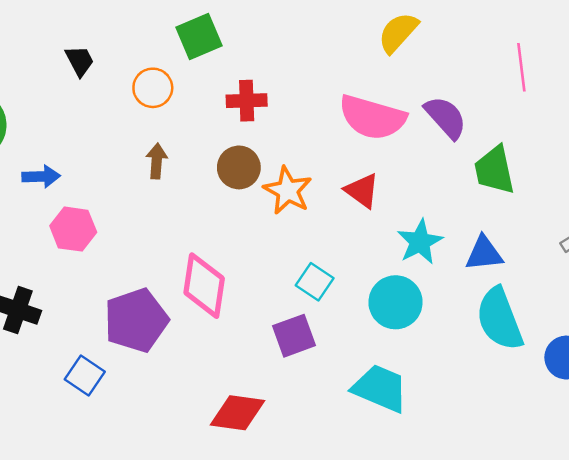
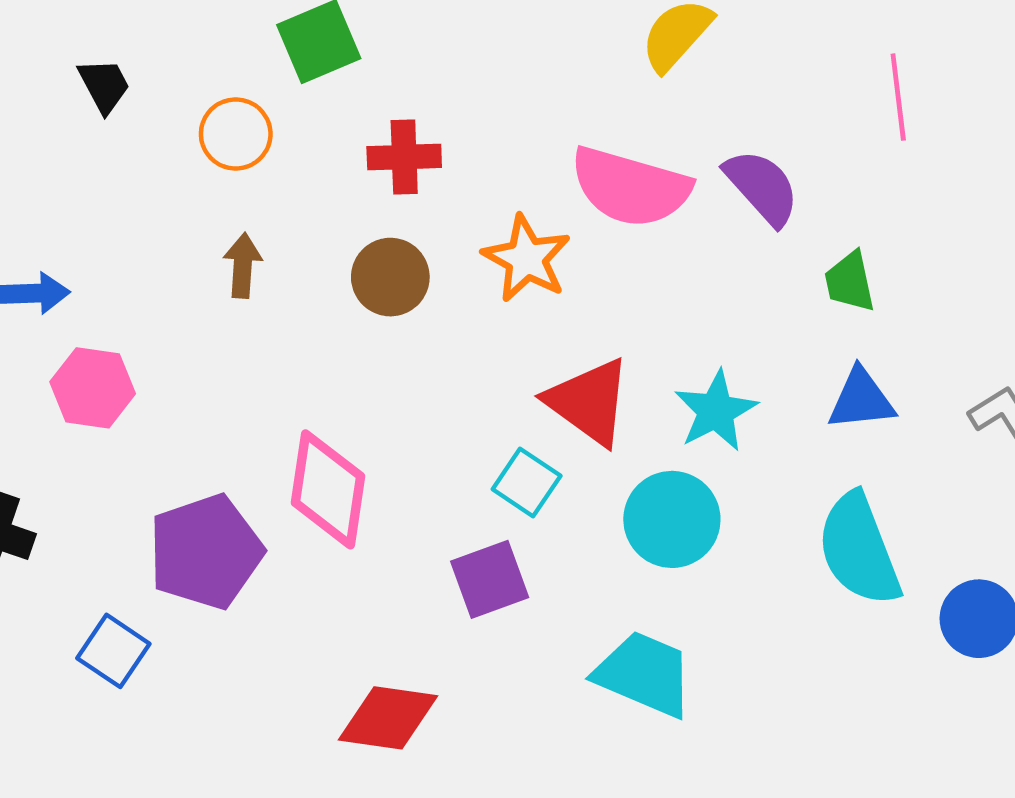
green trapezoid: (494, 170) -> (850, 282), size x0.7
orange star: (288, 191) -> (527, 259), moved
red triangle: (362, 191) -> (589, 402), moved, size x1.4
blue triangle: (484, 253) -> (861, 399), moved

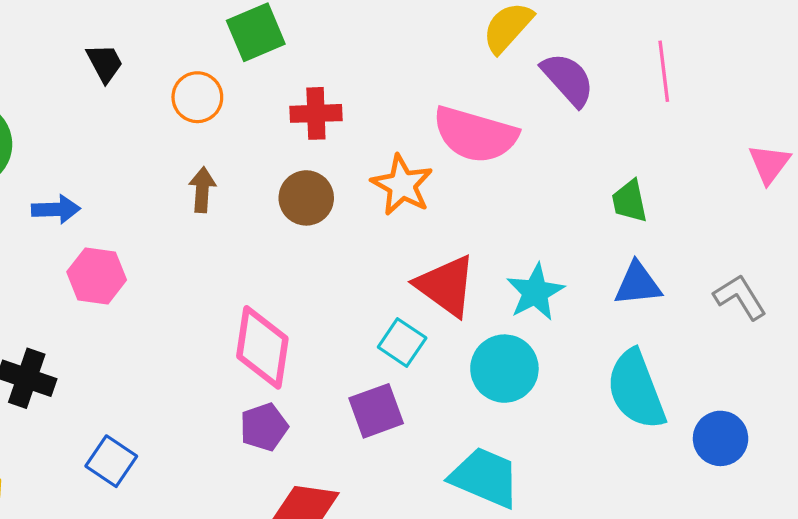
purple semicircle: (762, 187) -> (568, 79), moved
purple pentagon: (206, 552) -> (264, 427), moved, size x0.6

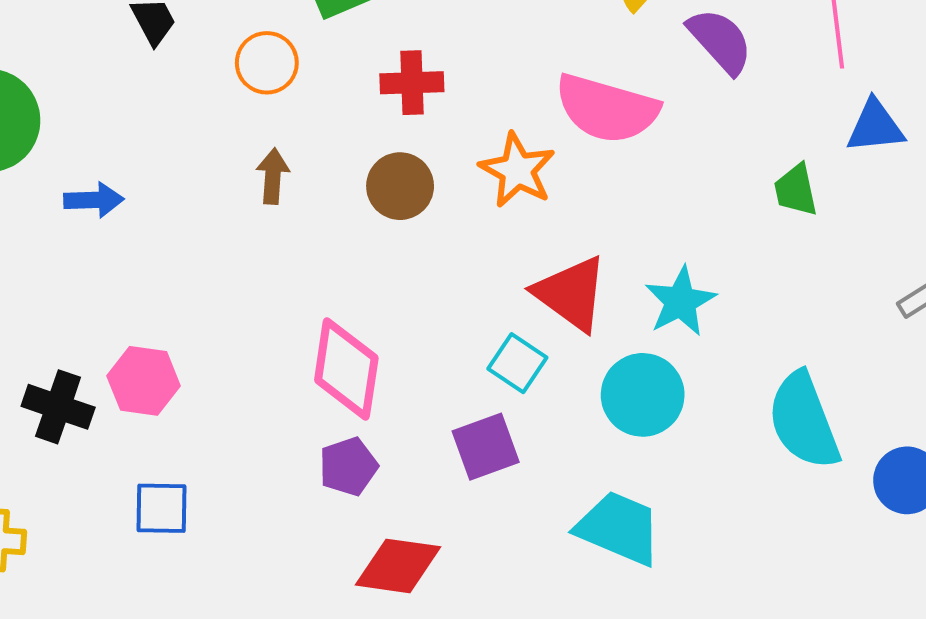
pink hexagon: (97, 276) -> (144, 381), moved
blue triangle: (638, 284) -> (875, 126), moved
blue square: (111, 461) -> (161, 508), turned -33

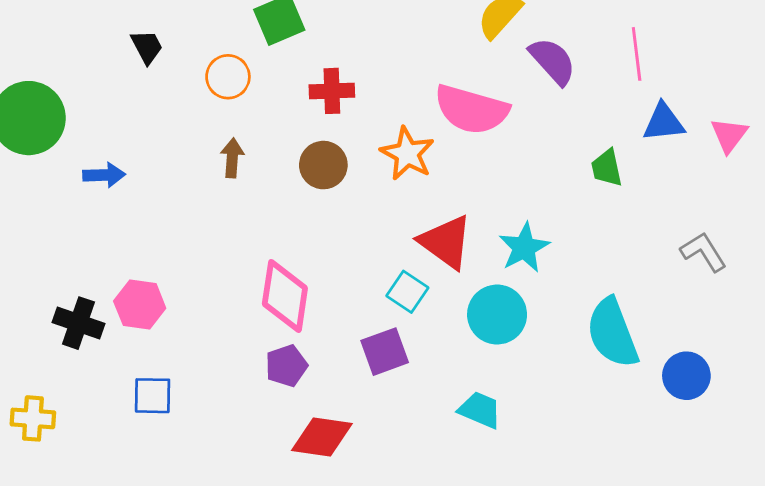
cyan trapezoid: (619, 528) -> (480, 410), size x0.7

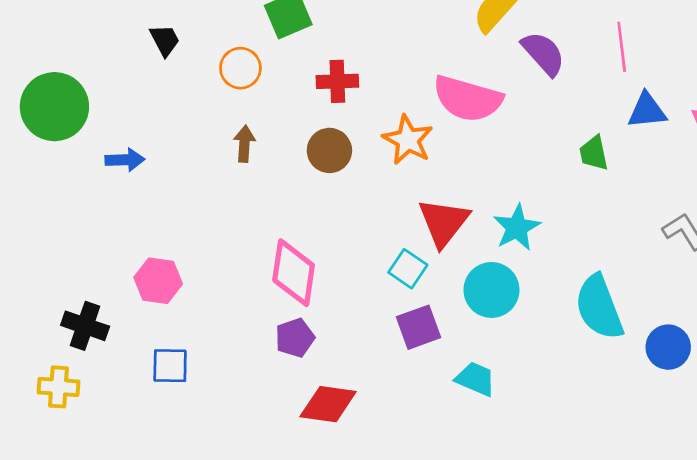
red triangle: (446, 242) -> (444, 222), turned 32
black cross: (78, 323) -> (85, 326), moved
purple square: (385, 352) -> (418, 327), moved

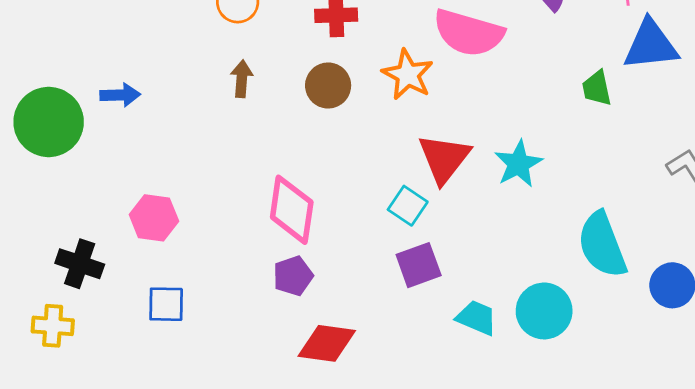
green circle: (54, 107) -> (49, 122), moved
blue triangle: (647, 111) -> (651, 45), size x1.4
cyan circle: (492, 290) -> (544, 311), moved

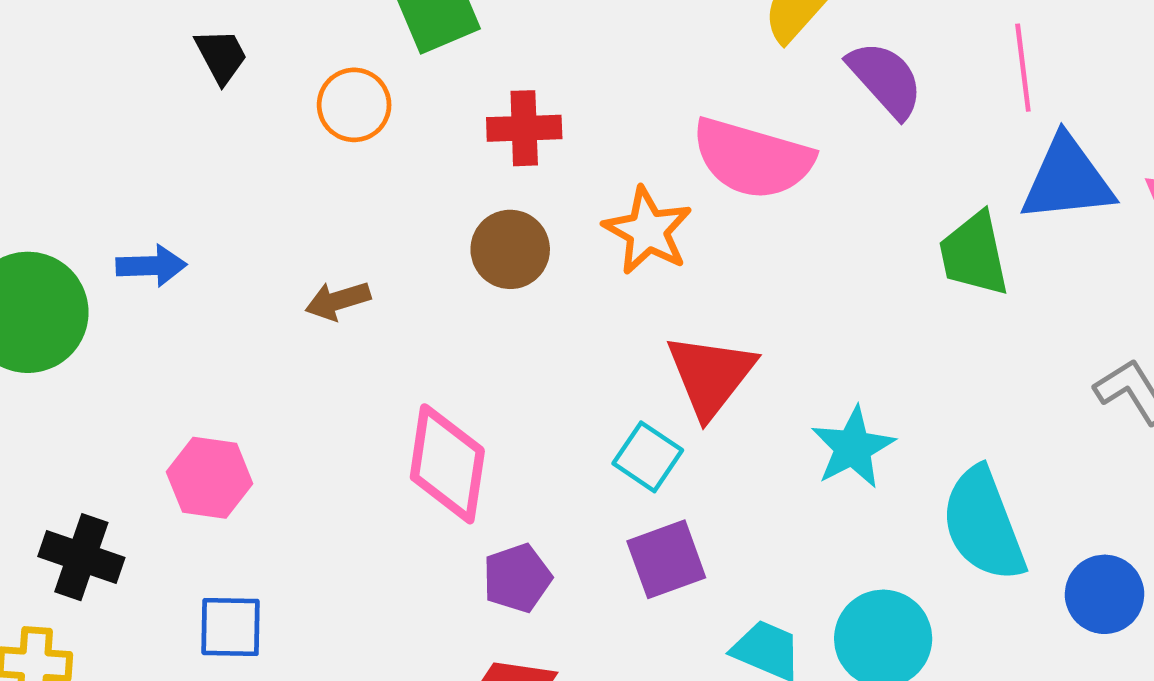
brown arrow: (242, 79) -> (338, 301), moved, turned -111
green trapezoid: (597, 88) -> (974, 254), size x1.4
cyan star: (518, 164) -> (853, 447), moved
purple pentagon: (293, 276) -> (517, 578), moved

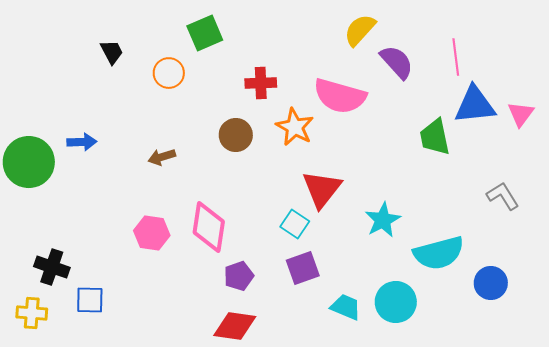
red cross: (524, 128) -> (261, 83), moved
pink hexagon: (210, 478) -> (152, 233), moved
cyan semicircle: (983, 524) -> (439, 253), turned -84
blue square: (231, 627) -> (90, 300), moved

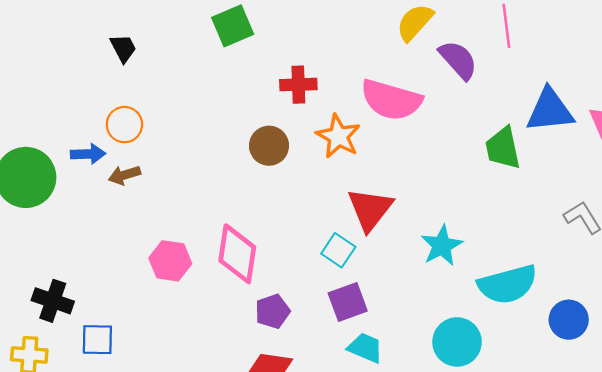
pink line: (456, 57) -> (506, 26), moved
orange circle: (169, 73) -> (124, 125), moved
brown arrow: (162, 157) -> (124, 175), moved
cyan trapezoid: (346, 307) -> (365, 348), moved

